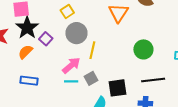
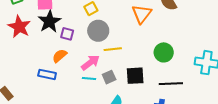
purple square: (46, 39) -> (67, 34), turned -32
yellow line: (92, 50) -> (113, 49), turned 66
orange semicircle: (25, 52) -> (60, 56), moved
black square: (118, 88) -> (135, 76), moved

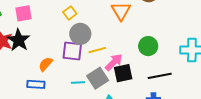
black star: (49, 21) -> (19, 40), moved
purple square: (67, 34) -> (72, 51), moved, size x1.5
pink arrow: (90, 63) -> (114, 62), moved
gray square: (109, 77) -> (98, 78), size x1.5

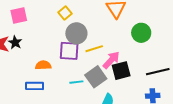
black star: (19, 40) -> (15, 43), size x0.6
green circle: (148, 46) -> (141, 33), moved
orange semicircle: (46, 64) -> (43, 65), turned 49

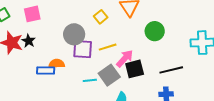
yellow square: (65, 13) -> (101, 17), moved
gray circle: (76, 33) -> (74, 34), moved
blue rectangle: (34, 86) -> (46, 70), moved

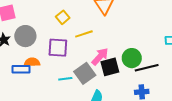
yellow square: (101, 17) -> (63, 17), moved
green circle: (155, 31) -> (132, 58), moved
gray circle: (74, 34) -> (25, 36), moved
yellow line: (108, 47) -> (84, 34), moved

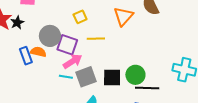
gray circle: (25, 36) -> (50, 36), moved
pink arrow: (100, 57) -> (73, 61), moved
blue rectangle: (21, 69) -> (26, 56), turned 54

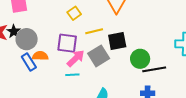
gray circle: (50, 36) -> (27, 39), moved
gray square: (86, 77) -> (99, 56), moved
black square: (112, 77) -> (117, 41), moved

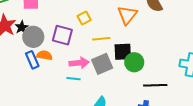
purple square: (67, 43) -> (62, 35), moved
pink arrow: (76, 58) -> (79, 63), turned 30
green circle: (140, 59) -> (134, 62), moved

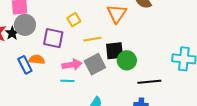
gray circle: (33, 37) -> (25, 25), moved

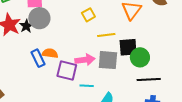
purple square: (53, 38) -> (67, 71), moved
gray square: (95, 64) -> (108, 60), turned 30
cyan line: (67, 81) -> (87, 86), moved
black line: (149, 82) -> (149, 80), moved

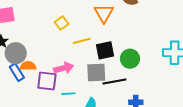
gray circle: (39, 18) -> (16, 53), moved
green circle: (140, 57) -> (130, 59), moved
gray square: (108, 60) -> (96, 72), moved
black line: (149, 80) -> (114, 82), moved

